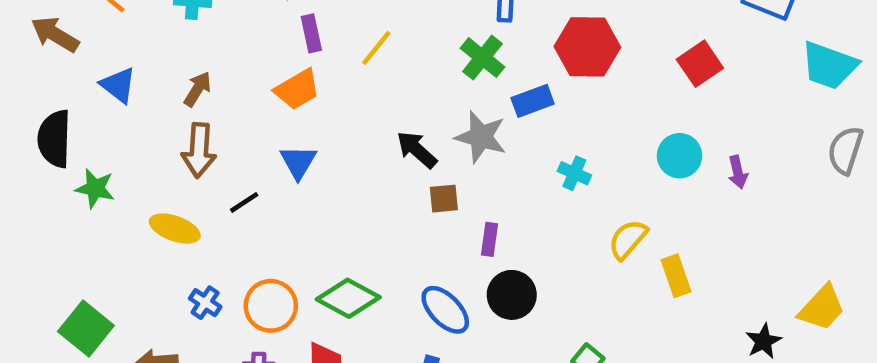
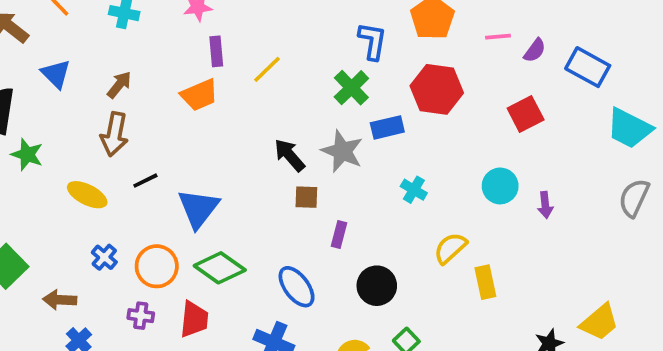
blue triangle: (298, 162) -> (198, 208), moved, size x1.4
black circle: (512, 295) -> (377, 286), moved

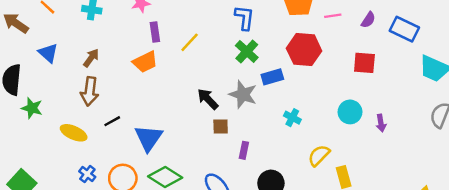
pink line: (498, 37) -> (333, 16), moved
blue L-shape: (372, 41) -> (245, 18), moved
red square: (526, 114) -> (364, 63), turned 35

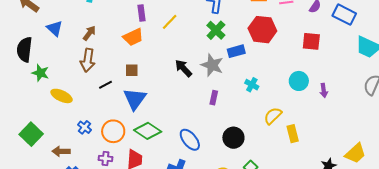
brown square: (221, 127) -> (132, 70), moved
yellow ellipse: (74, 133) -> (62, 96), moved
purple rectangle: (244, 150) -> (214, 98), moved

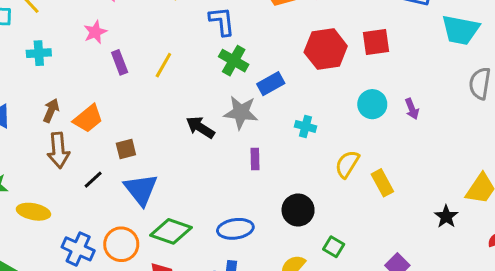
red hexagon: (262, 30) -> (326, 49), moved
orange trapezoid: (133, 37) -> (88, 118), moved
blue cross: (85, 127) -> (78, 249), size x1.5
blue ellipse: (190, 140) -> (235, 229), turned -45

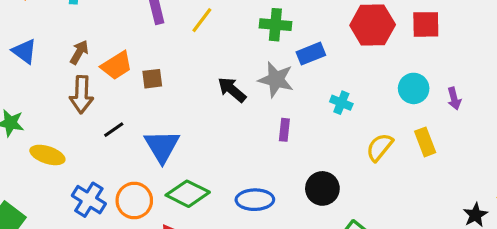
green cross: (234, 61) -> (275, 25), turned -32
brown square: (126, 149) -> (152, 79), moved
yellow rectangle: (382, 183) -> (425, 142), moved

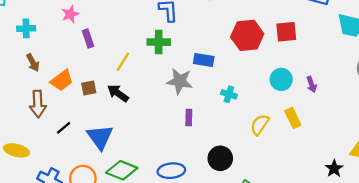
yellow line: (202, 20) -> (123, 62), moved
green cross: (275, 25) -> (159, 42), moved
brown arrow: (79, 52) -> (33, 63), moved, turned 126
blue rectangle: (311, 54) -> (204, 60), turned 36
black arrow: (232, 90) -> (118, 93), moved

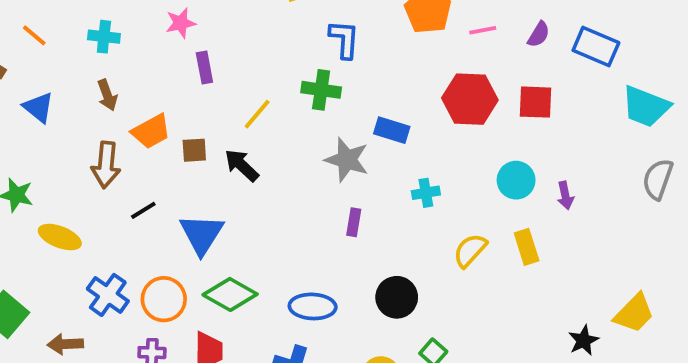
cyan cross: (229, 94) -> (426, 193), turned -35

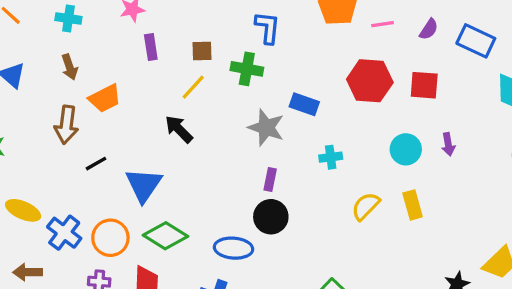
brown square: (194, 150) -> (202, 51), moved
purple arrow: (565, 196) -> (448, 144), moved
yellow ellipse: (60, 237) -> (23, 210), moved
black circle: (397, 297) -> (271, 217), moved

